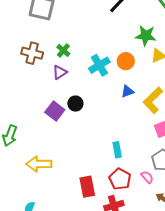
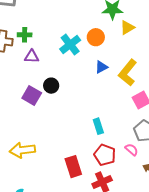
green cross: (63, 50) -> (25, 35), moved, turned -32
purple triangle: (60, 72) -> (32, 56), turned 42

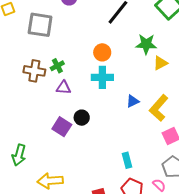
green cross: (25, 35) -> (57, 66), turned -32
orange circle: (96, 37) -> (102, 52), moved
cyan cross: (70, 45) -> (102, 77), turned 35

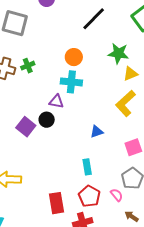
purple triangle: (63, 88) -> (56, 102), moved
blue triangle: (133, 101) -> (97, 132), moved
yellow L-shape: (159, 108) -> (126, 103), moved

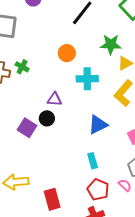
green cross: (28, 66) -> (22, 67), turned -32
cyan cross: (71, 82) -> (87, 79), moved
blue triangle: (97, 132) -> (98, 125), size x1.5
red rectangle: (56, 203) -> (52, 199), moved

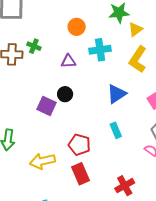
purple triangle: (55, 99) -> (68, 61), moved
red pentagon: (98, 190) -> (79, 145), moved

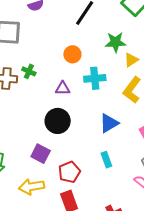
black circle: (65, 94) -> (58, 121), size x1.6
purple square: (47, 106) -> (41, 154), moved
red pentagon: (79, 145) -> (69, 172), turned 30

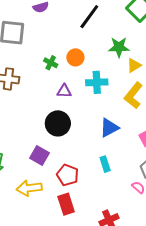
green cross: (29, 71) -> (51, 63), moved
red pentagon: (69, 172) -> (68, 175), turned -30

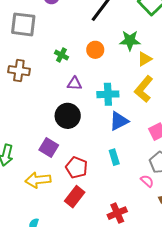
orange circle: (75, 57) -> (95, 50), moved
cyan cross: (97, 82) -> (108, 94), moved
red rectangle: (66, 204) -> (75, 197), turned 55

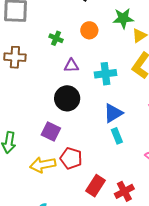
blue triangle: (119, 121) -> (113, 113), moved
red pentagon: (77, 168) -> (71, 158), moved
red rectangle: (75, 197) -> (95, 186), moved

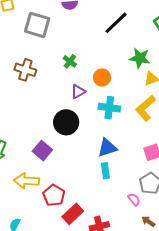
orange circle: (89, 30) -> (102, 77), moved
purple triangle: (71, 66) -> (78, 92), turned -42
red pentagon: (71, 158) -> (54, 195), moved

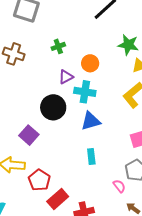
green cross: (70, 61) -> (58, 46), turned 32
cyan cross: (109, 108) -> (85, 92), moved
blue triangle: (107, 148) -> (91, 121), moved

